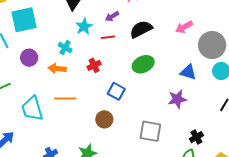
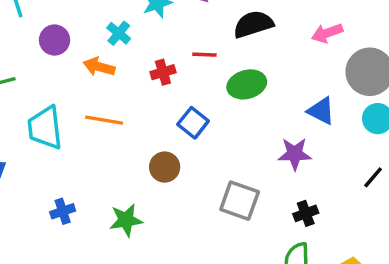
red line: (108, 37) -> (204, 55), moved
black cross: (196, 137) -> (306, 213), moved

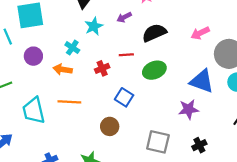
blue triangle: (321, 111) -> (202, 81), size x1.4

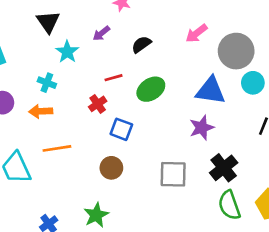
black semicircle: (154, 33) -> (141, 44), size x0.7
red cross: (102, 68) -> (98, 104), moved
black cross: (199, 145) -> (224, 168), size x1.5

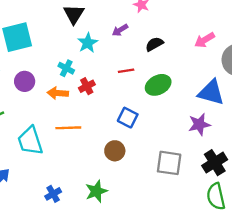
red cross: (98, 104) -> (87, 86), moved

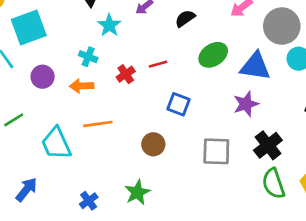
red line: (126, 71) -> (158, 64), moved
green ellipse: (158, 85) -> (213, 55), moved
red cross: (87, 86) -> (126, 74), moved
blue square: (128, 118) -> (179, 104), moved

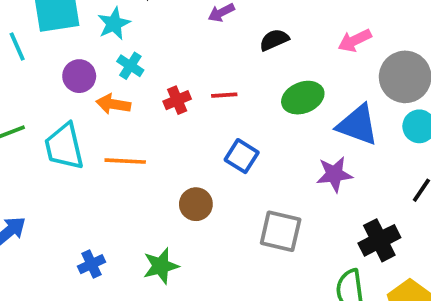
cyan star: (109, 25) -> (114, 24), moved
purple circle: (43, 77) -> (79, 76), moved
cyan trapezoid: (56, 143) -> (64, 146), moved
black cross: (268, 145) -> (379, 240), moved

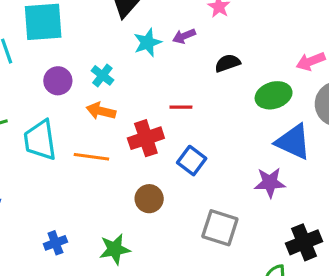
cyan star: (114, 24) -> (147, 43), moved
pink arrow: (355, 40) -> (311, 61), moved
green ellipse: (303, 98) -> (274, 95), moved
red cross: (177, 100) -> (146, 138), moved, size x1.5
orange arrow: (113, 104) -> (101, 111), moved

